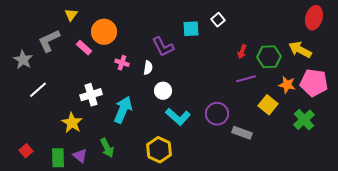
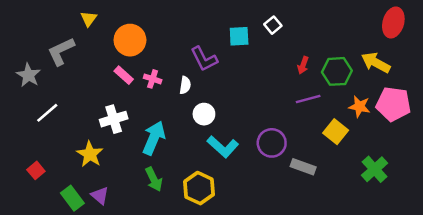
pink rectangle: (84, 48) -> (124, 75), moved
green cross: (304, 120) -> (375, 169), moved
green arrow: (107, 148) -> (154, 179), moved
red square: (26, 151) -> (36, 170), moved
green rectangle: (58, 158) -> (72, 198), turned -36

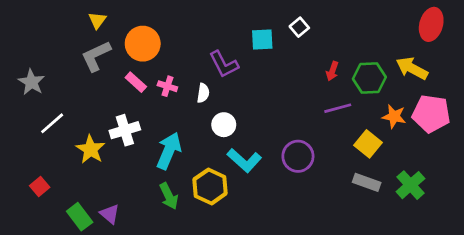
gray L-shape: (61, 51) -> (96, 56), moved
yellow star: (90, 154) -> (91, 149), moved
gray rectangle: (303, 167) -> (367, 182), moved
yellow hexagon: (199, 188) -> (210, 186), moved

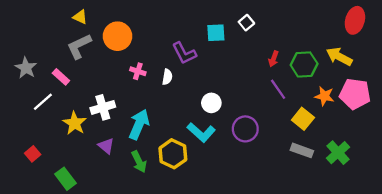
yellow triangle: (97, 20) -> (80, 17), turned -42
pink rectangle: (136, 82) -> (61, 77), moved
purple line: (338, 108) -> (278, 89), turned 70
white circle: (224, 125) -> (211, 103), moved
purple triangle: (110, 214) -> (106, 146), moved

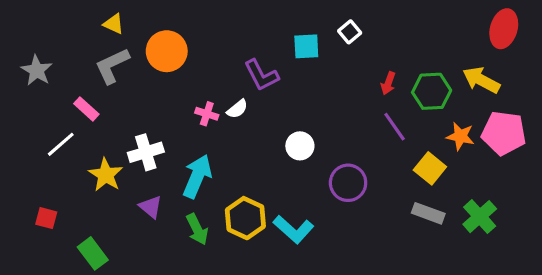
gray star: (26, 68) -> (37, 70), moved
pink cross: (138, 71) -> (207, 114), moved
white semicircle: (167, 77) -> (237, 109), turned 42
cyan L-shape: (201, 132) -> (293, 229), moved
red square: (33, 154) -> (46, 218), turned -35

